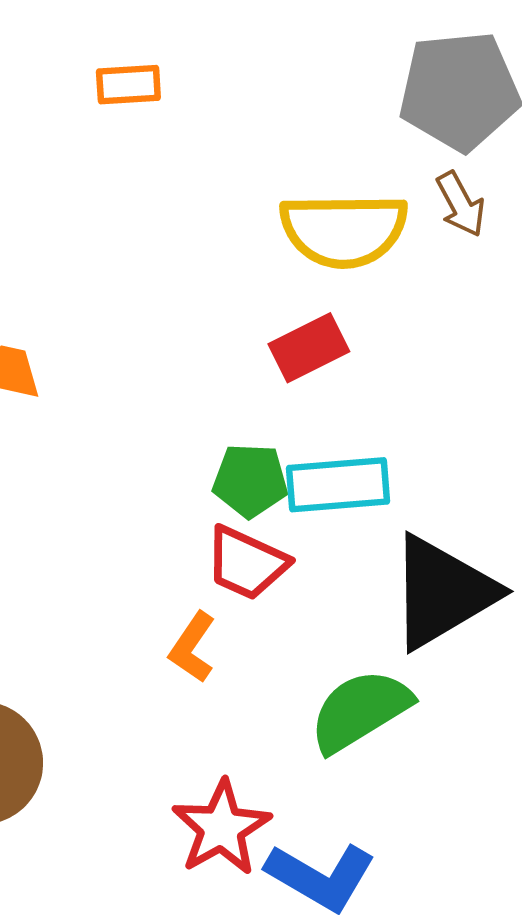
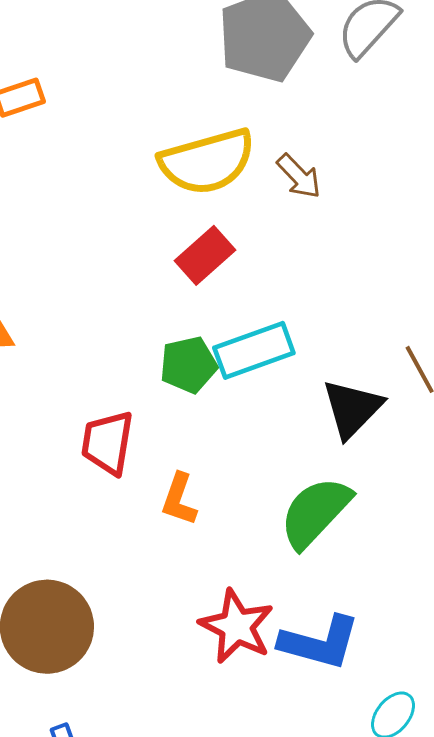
brown arrow: (461, 204) -> (299, 176), moved
red trapezoid: (246, 563) -> (107, 443), moved, turned 90
black triangle: (442, 592) -> (352, 409), size x0.7

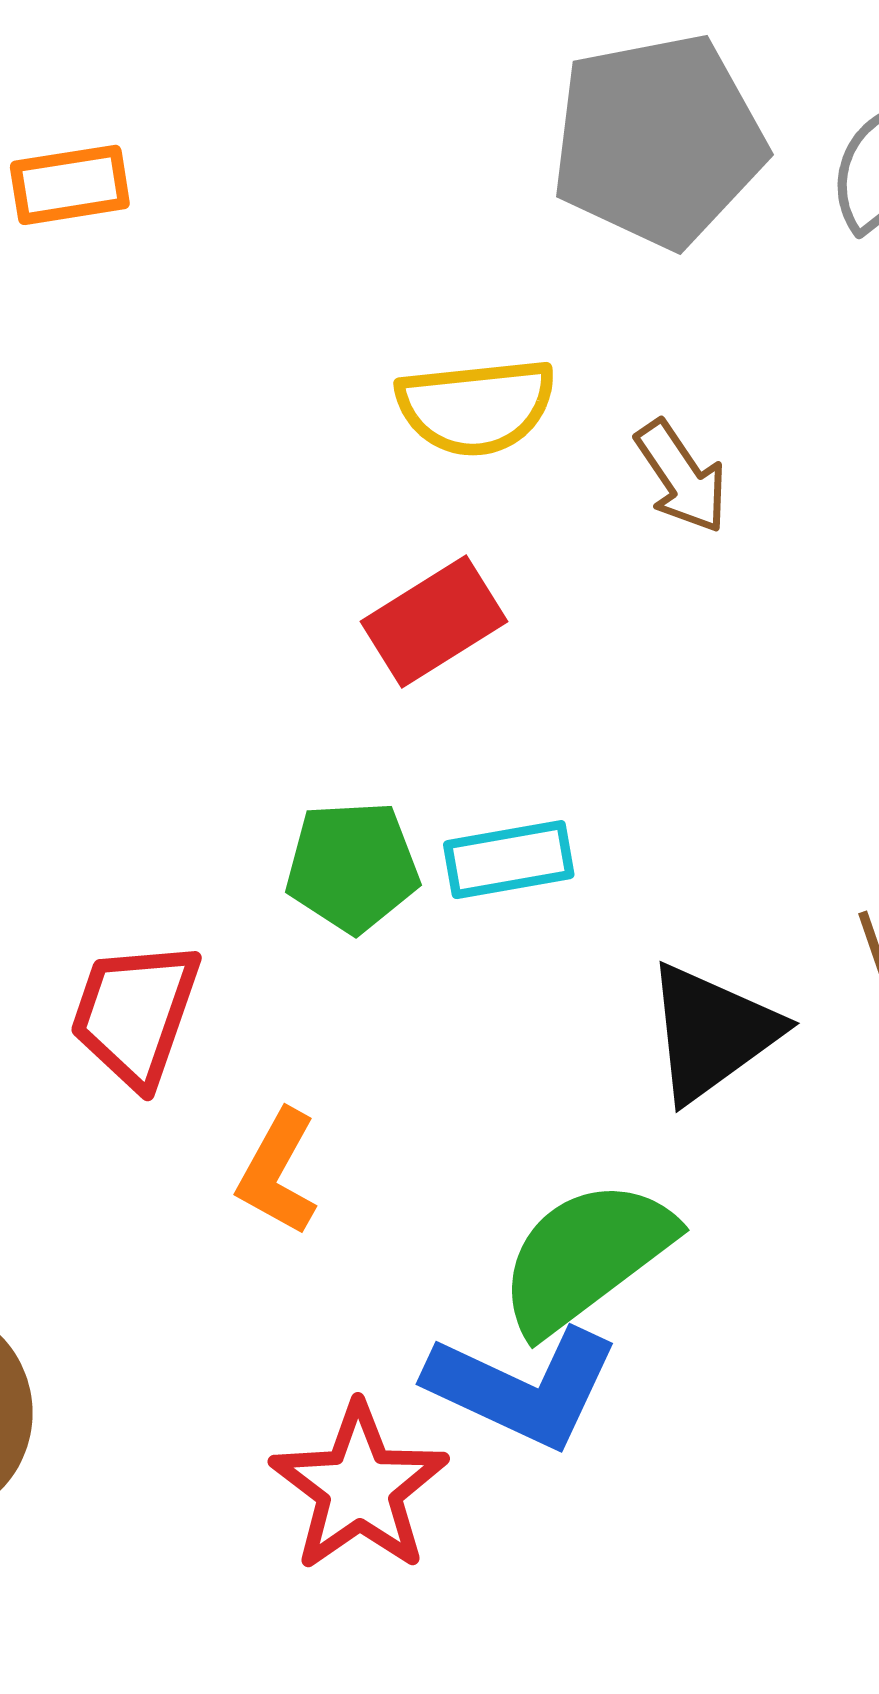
yellow semicircle: (207, 162) -> (476, 407), size x0.7
cyan rectangle: (254, 350) -> (509, 860), size x0.7
blue L-shape: (320, 642) -> (523, 1387), moved

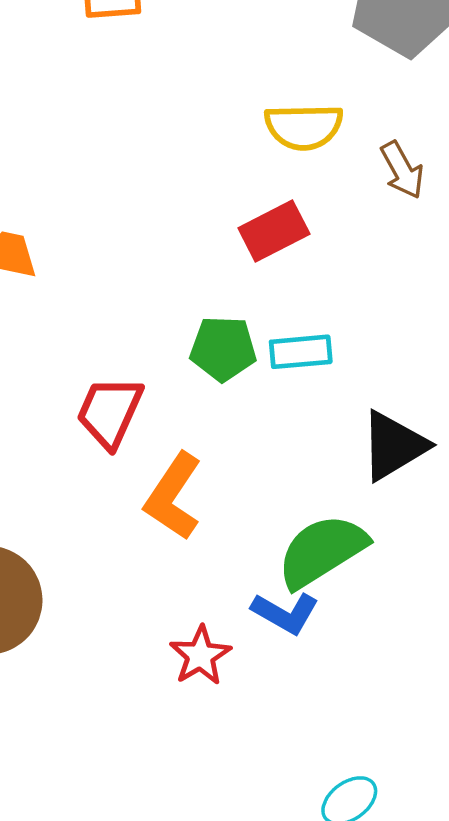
orange L-shape: (278, 1172) -> (173, 496), size x1.4
blue L-shape: (523, 1387) -> (285, 613), size x0.7
red star: (359, 1488) -> (200, 656), size x0.7

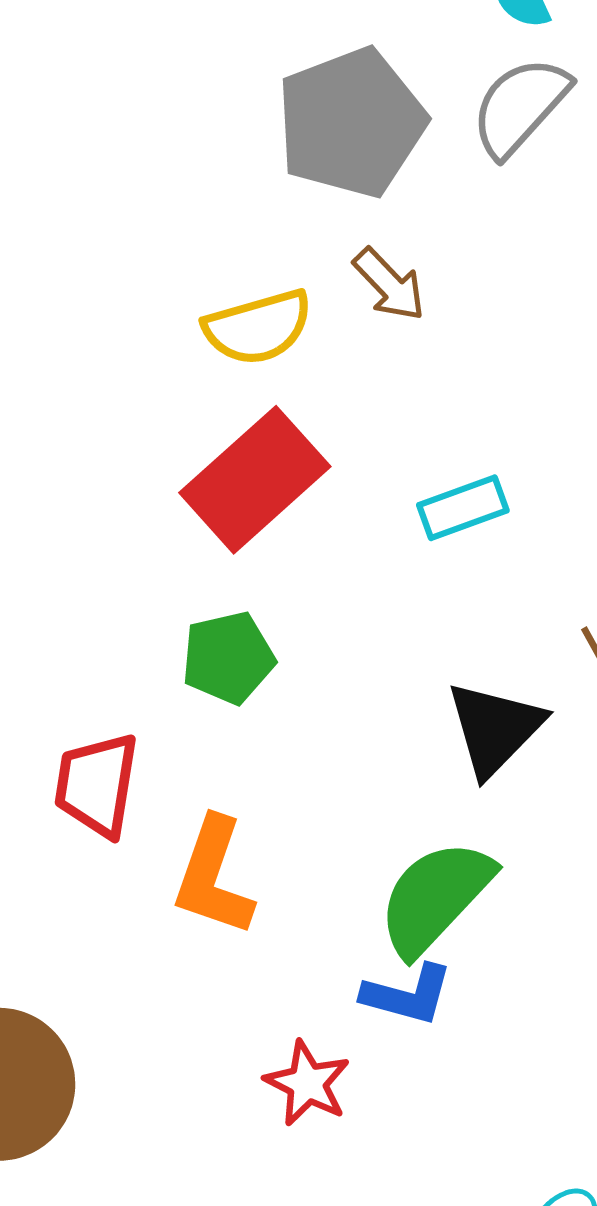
brown arrow: (402, 170) -> (389, 284), moved
red rectangle: (274, 231) -> (255, 480), size x1.5
cyan rectangle: (301, 352) -> (463, 508), moved

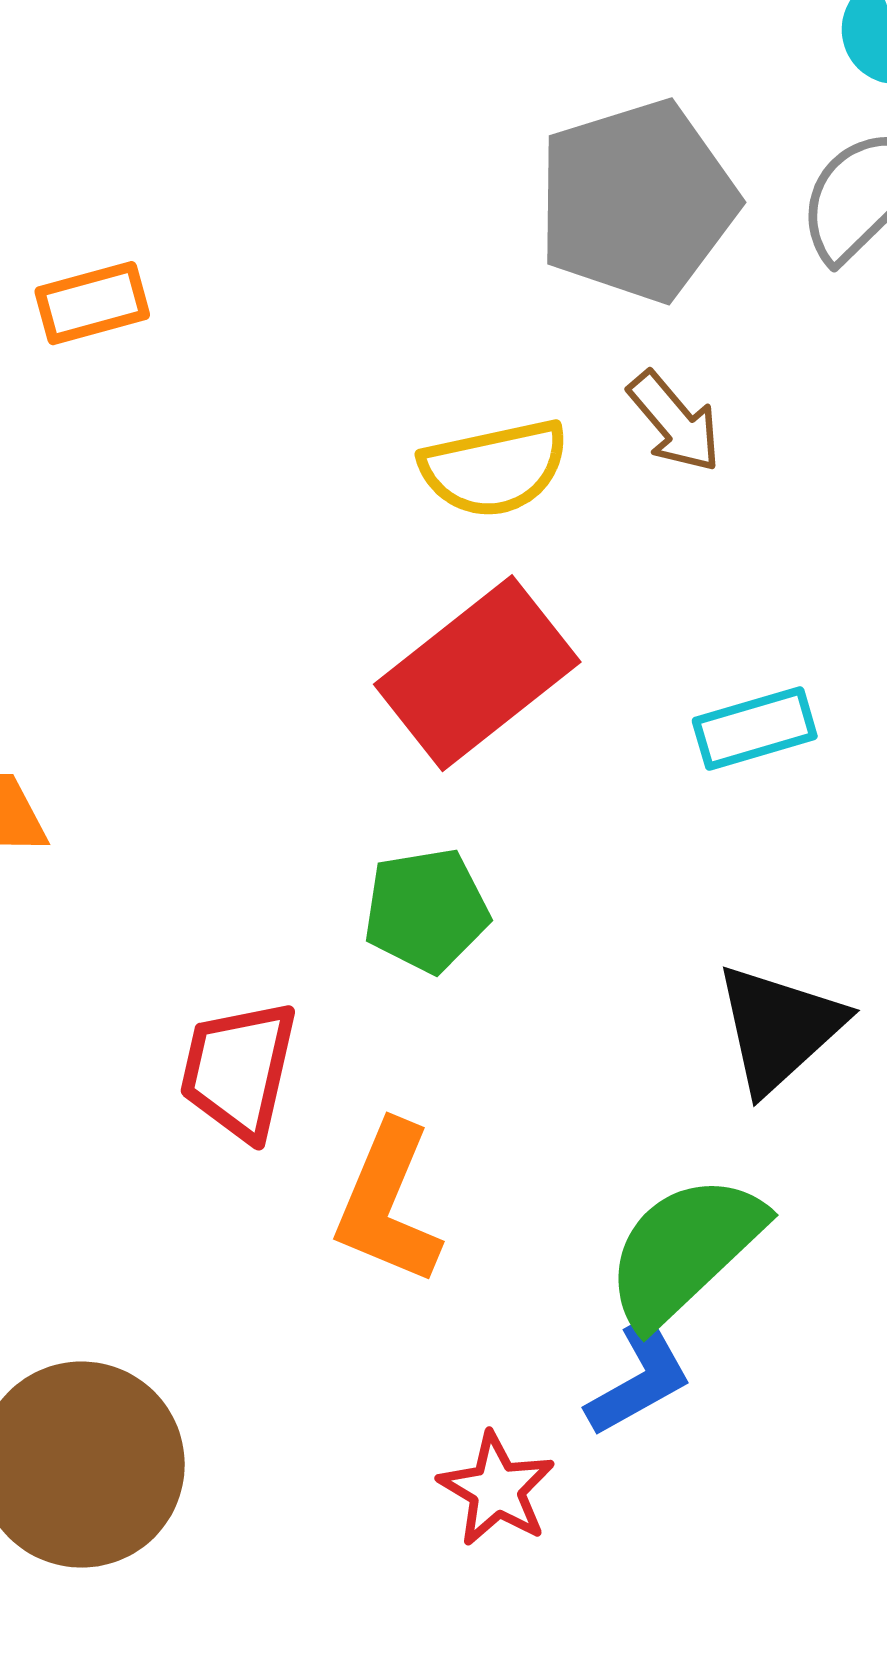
blue L-shape: (407, 995) -> (639, 1379), turned -48

